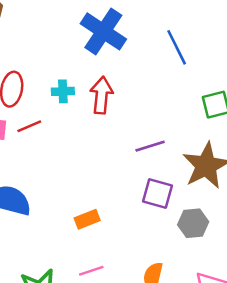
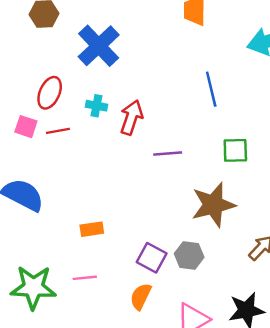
blue cross: (103, 31) -> (99, 46), moved
purple line: (150, 146) -> (168, 153), moved
purple square: (157, 194) -> (152, 258), moved

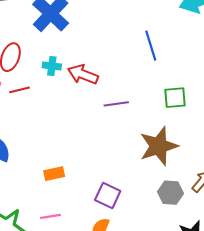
red arrow: (131, 118) -> (83, 74), turned -84
gray hexagon: (189, 255) -> (170, 193), moved

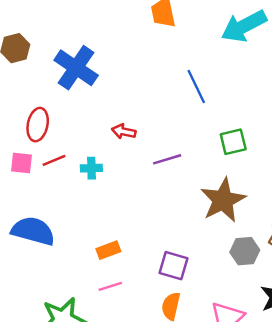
cyan cross: (52, 66) -> (91, 168), moved
red arrow: (83, 74) -> (124, 132), size x0.7
pink line: (50, 216) -> (110, 286), moved

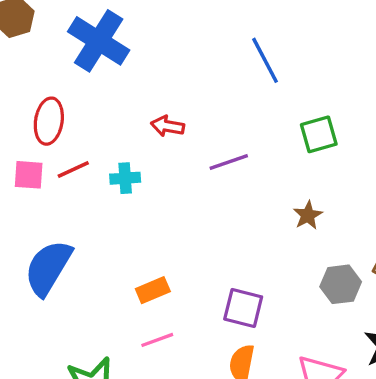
brown star: (223, 200) -> (308, 215), size x0.5
blue semicircle: (33, 231) -> (48, 268), turned -72

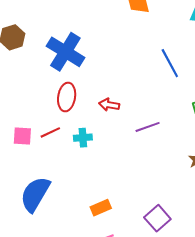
red ellipse: (49, 121) -> (67, 97), moved
purple square: (243, 308) -> (157, 218), turned 35

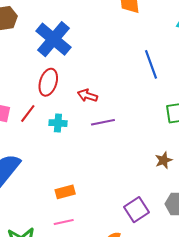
purple line: (148, 127) -> (103, 122), moved
red line: (50, 132) -> (28, 114), turned -36
purple square: (157, 218) -> (136, 210), moved

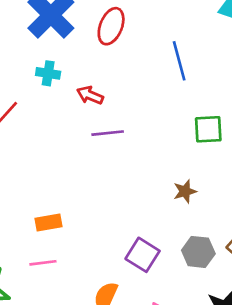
red ellipse: (48, 82) -> (111, 26), moved
cyan cross: (58, 123) -> (48, 73), moved
purple square: (136, 210) -> (143, 255), turned -30

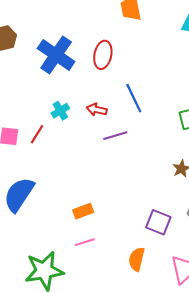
blue line: (179, 61) -> (134, 98), moved
cyan cross: (48, 73) -> (60, 111), moved, turned -30

